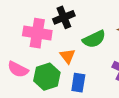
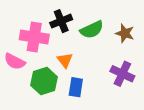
green semicircle: (94, 39) -> (92, 30), moved
pink semicircle: (18, 69) -> (15, 61), moved

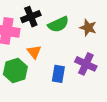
blue rectangle: (76, 87) -> (58, 74), moved

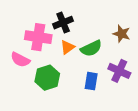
green semicircle: (58, 24) -> (91, 48), moved
orange triangle: (34, 52) -> (68, 47), moved, turned 32

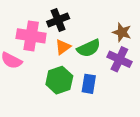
purple cross: (119, 71) -> (119, 59), moved
green hexagon: (47, 78) -> (59, 80), moved

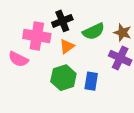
green semicircle: (89, 48) -> (94, 31), moved

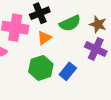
blue rectangle: (91, 81) -> (68, 71), turned 30

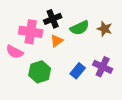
purple cross: (96, 49) -> (103, 67), moved
green hexagon: (41, 68) -> (40, 72), moved

